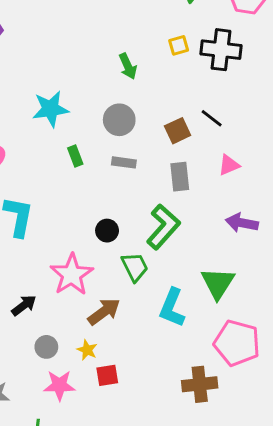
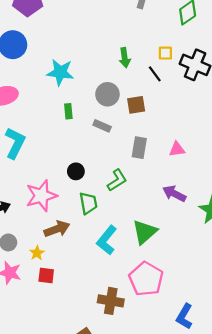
black line: (212, 118) -> (155, 74), moved
brown square: (178, 131) -> (136, 105), moved
green L-shape: (163, 227) -> (117, 180), size x0.7

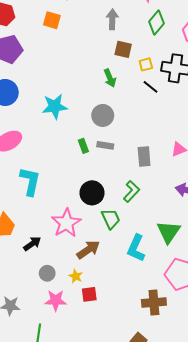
black line: (155, 74) -> (150, 87), moved
brown square: (136, 105) -> (123, 49), moved, turned 36
green rectangle: (68, 111) -> (83, 146), moved
black circle: (76, 171) -> (92, 193), size x1.5

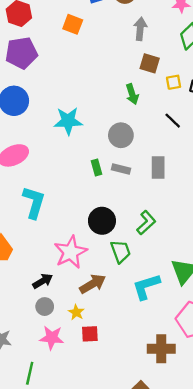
black line: (150, 87) -> (173, 121), moved
gray rectangle: (144, 156) -> (158, 168), moved
black arrow: (32, 244) -> (43, 281), moved
cyan L-shape: (136, 248) -> (146, 287), turned 44

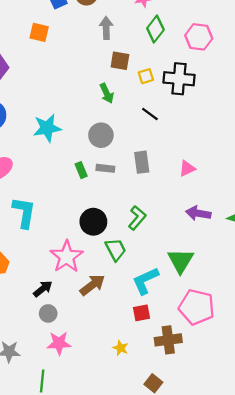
yellow star: (76, 312) -> (121, 348), moved
red square: (90, 334) -> (142, 313), moved

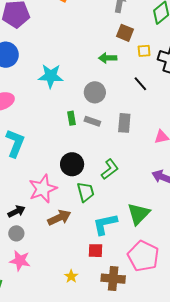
green arrow: (107, 93) -> (108, 58), turned 102

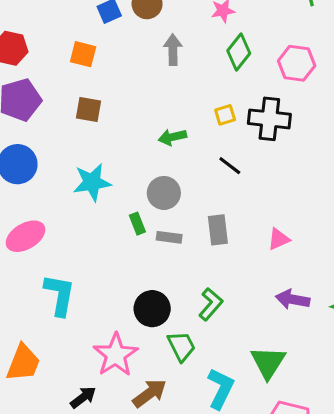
brown square: (125, 33) -> (89, 109), moved
green rectangle: (71, 118) -> (137, 224), moved
cyan L-shape: (105, 224) -> (221, 388), turned 140

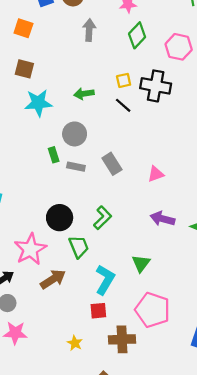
black line: (230, 166) -> (123, 105), moved
cyan star: (92, 182) -> (38, 103), moved
gray rectangle: (218, 230) -> (112, 164), turned -30
green triangle: (268, 362) -> (141, 263), size x0.7

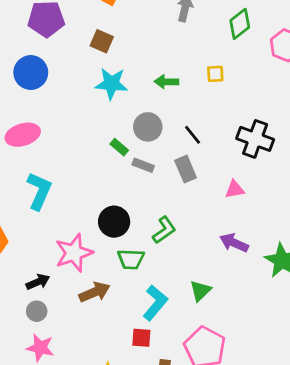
black cross: (156, 86) -> (255, 139), moved
black line: (123, 105) -> (193, 135), moved
green rectangle: (54, 155) -> (119, 147), turned -42
green trapezoid: (79, 247) -> (131, 259), turned 105

